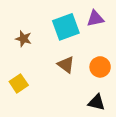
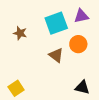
orange circle: (100, 67) -> (78, 44), moved
yellow square: (19, 83) -> (16, 88), moved

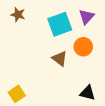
purple triangle: (81, 16) -> (86, 17), turned -35
brown star: (20, 33) -> (18, 15), moved

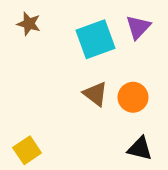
orange circle: (83, 47) -> (133, 97), moved

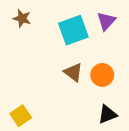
black triangle: (140, 149) -> (107, 114), turned -36

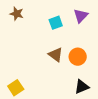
cyan square: (73, 30) -> (56, 23), size x0.6

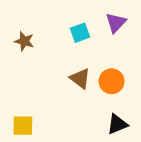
brown star: (17, 14) -> (24, 41), moved
yellow square: (16, 88) -> (23, 126), turned 35

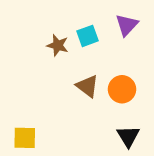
brown star: (24, 41) -> (58, 45), moved
black triangle: (117, 124) -> (128, 136), turned -40

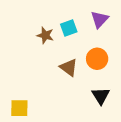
orange circle: (122, 89) -> (97, 59), moved
black triangle: (128, 136) -> (101, 96), moved

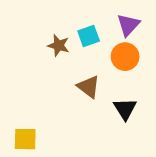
orange circle: (97, 59) -> (125, 57), moved
black triangle: (101, 96) -> (125, 109), moved

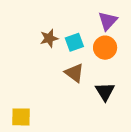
cyan square: (89, 36) -> (74, 42), moved
brown star: (58, 46) -> (49, 38), turned -30

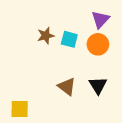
cyan square: (74, 42) -> (69, 39), turned 35
brown triangle: (74, 73) -> (67, 87), moved

